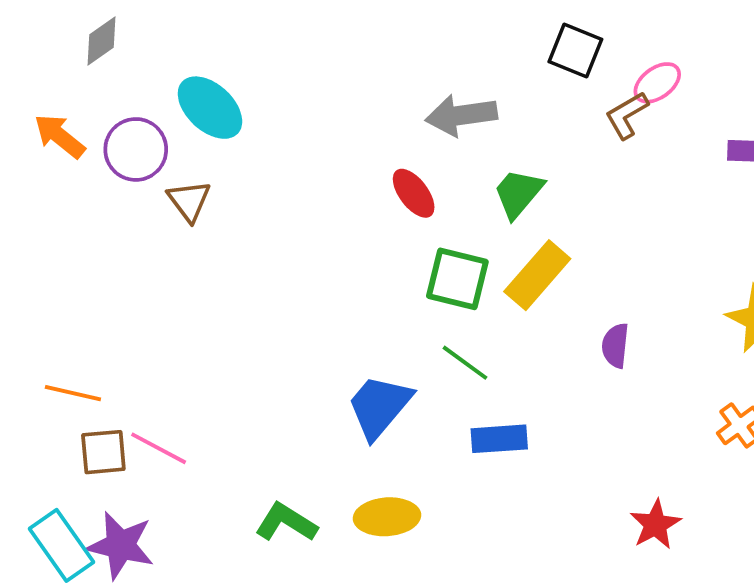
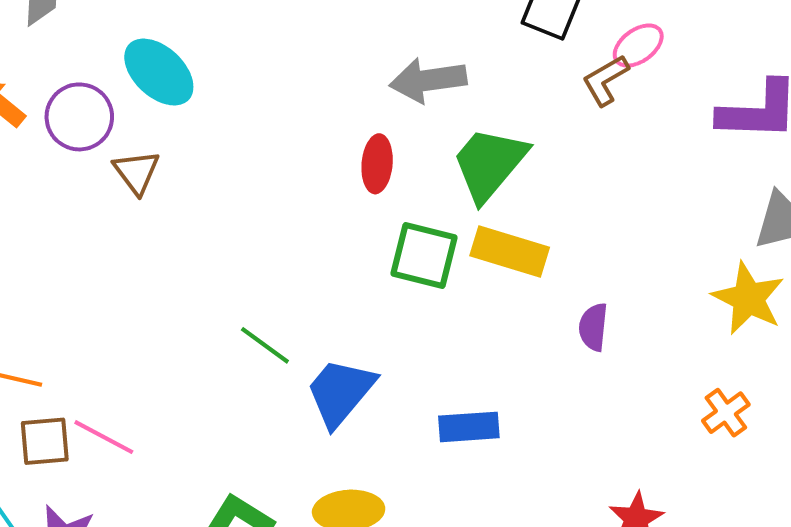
red ellipse: (414, 193) -> (377, 164), turned 42
green trapezoid: (518, 193) -> (489, 164), size x1.4
yellow rectangle: (537, 275) -> (510, 252), turned 66
green line: (465, 363) -> (265, 345), moved

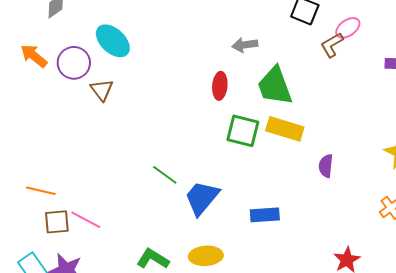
gray arrow: (428, 80) -> (245, 45), size x0.7
green trapezoid: (489, 164) -> (275, 86), turned -60

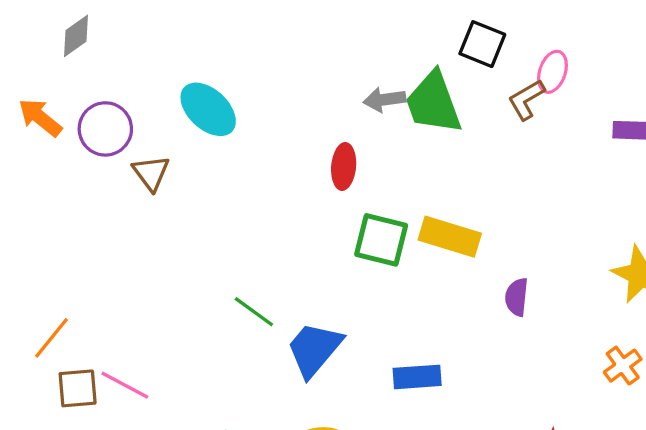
pink ellipse: (348, 28) -> (553, 72), turned -35
cyan ellipse: (113, 41) -> (208, 109), moved
green trapezoid: (275, 86) -> (433, 103), moved
orange line: (41, 191) -> (51, 338), turned -64

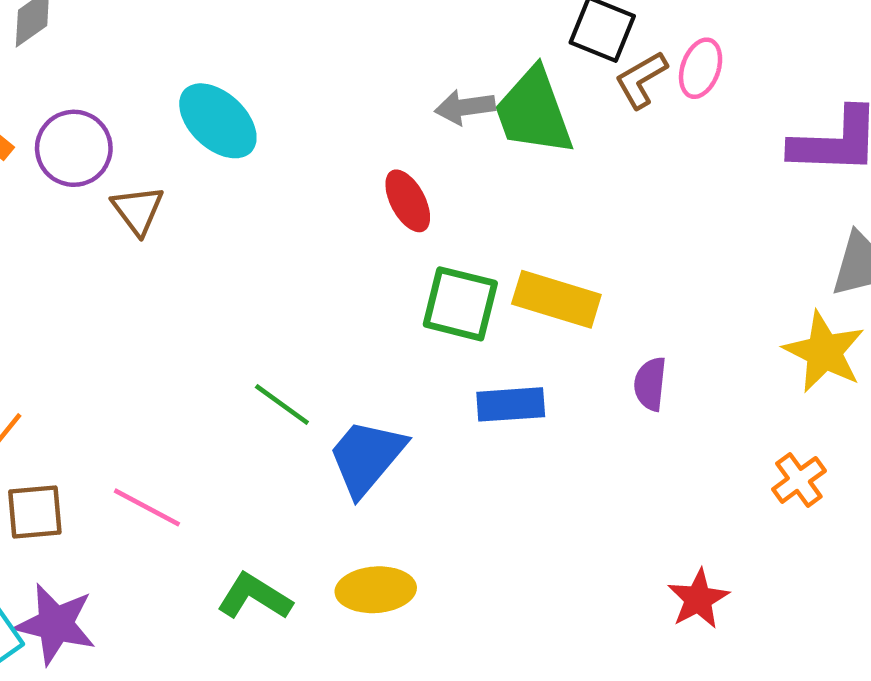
brown L-shape: (526, 100) -> (641, 80), moved
red ellipse: (344, 166) -> (408, 201), turned -33
blue rectangle: (417, 377) -> (511, 404), moved
pink line: (125, 385) -> (147, 507), moved

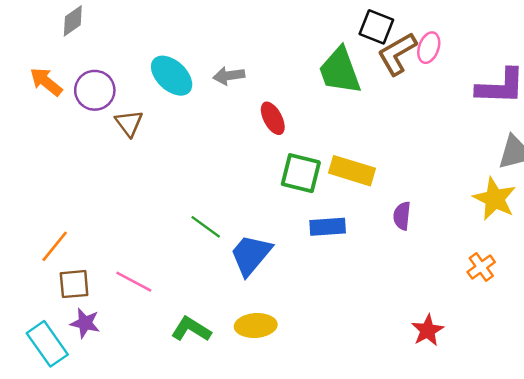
brown L-shape: (641, 80) -> (397, 54), size x1.4
gray arrow: (465, 107) -> (229, 76), moved
purple star: (55, 624) -> (85, 323), moved, size x0.7

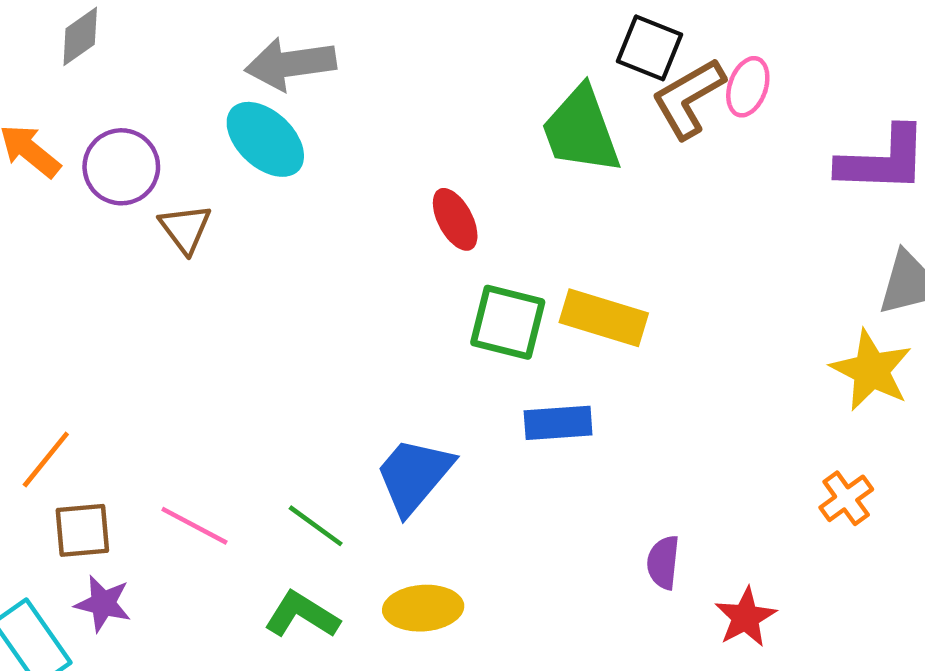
gray arrow: (229, 76) -> (291, 64), moved, size x1.5
purple semicircle: (402, 216) -> (663, 562), moved
green line: (206, 227) -> (316, 526), moved

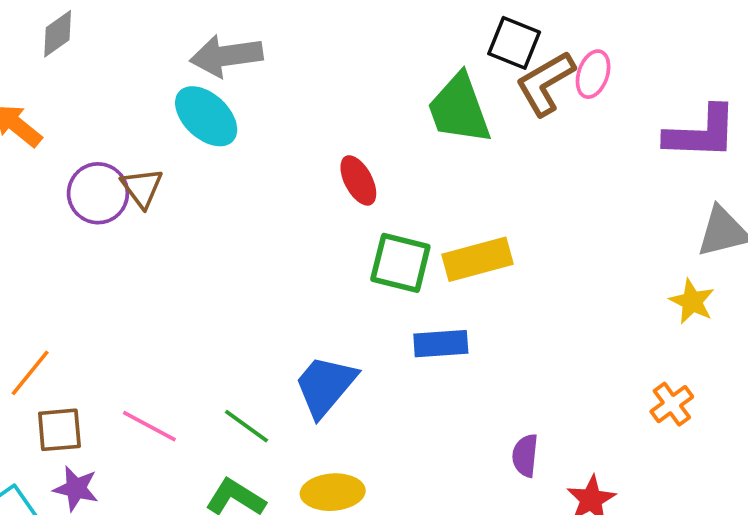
purple circle: (121, 167) -> (98, 193), moved
yellow rectangle: (604, 318) -> (478, 259), turned -32
yellow star: (871, 370) -> (692, 301), size x0.7

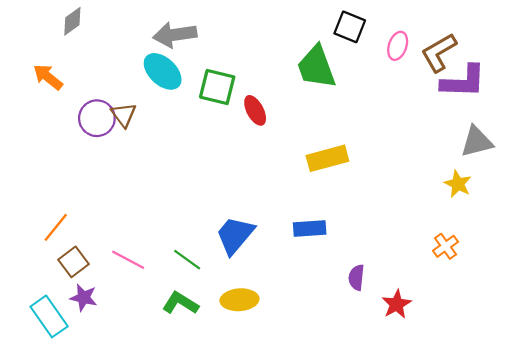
brown L-shape: (545, 83) -> (439, 52), moved
green square: (400, 263) -> (217, 87), moved
blue rectangle: (441, 344) -> (310, 228), moved
brown square: (59, 430) -> (74, 262), turned -32

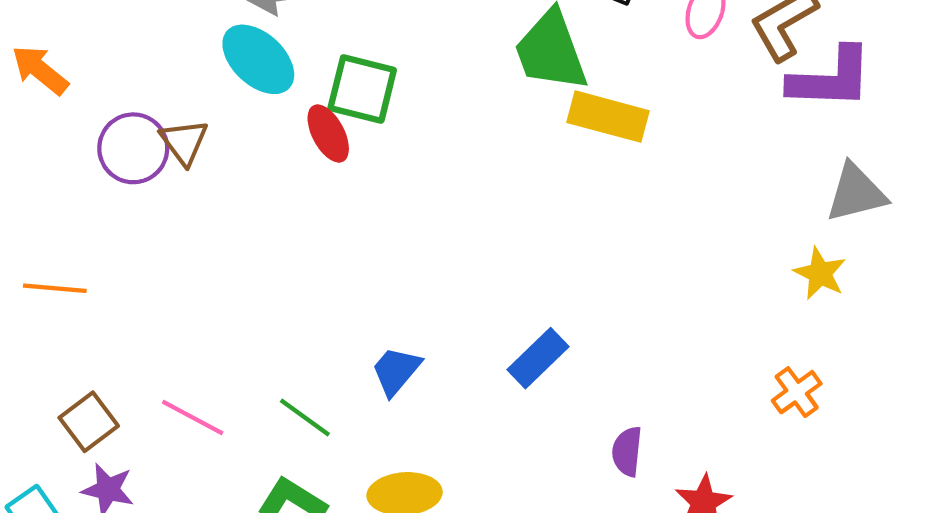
red ellipse: (255, 110) -> (328, 134), moved
yellow rectangle: (327, 158) -> (608, 117), moved, turned 30
orange line: (56, 227) -> (55, 288), moved, turned 56
blue rectangle: (310, 228) -> (538, 358), turned -40
blue trapezoid: (235, 235) -> (396, 371), size x0.7

